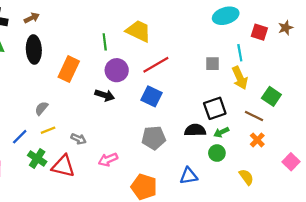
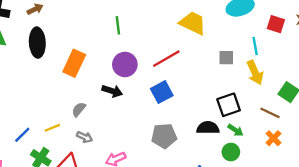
yellow trapezoid: (138, 31) -> (193, 23), moved
green line: (105, 42) -> (118, 25), moved
blue square: (152, 96) -> (162, 92), turned 36
gray semicircle: (41, 108) -> (79, 109), moved
green arrow: (221, 132) -> (235, 130), turned -120

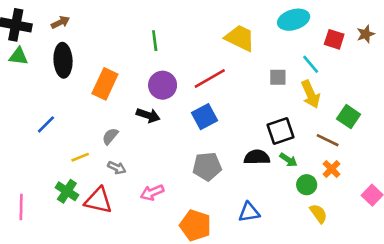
cyan line: (255, 46) -> (311, 64), turned -30
blue line: (22, 135) -> (46, 124), moved
green circle: (231, 152) -> (307, 185), moved

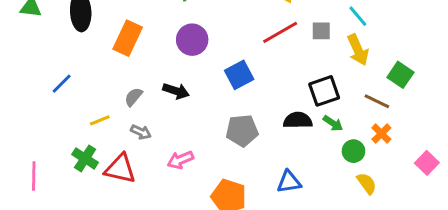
red line: (210, 79) -> (280, 32), moved
black arrow: (148, 115) -> (176, 91), moved

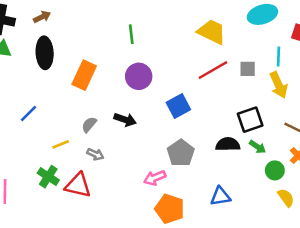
cyan line: (358, 16) -> (279, 56), turned 42
gray pentagon: (242, 131) -> (181, 153), turned -30
pink arrow: (180, 160) -> (155, 178), moved

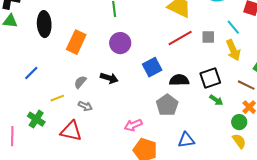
cyan line: (279, 56) -> (233, 27), turned -42
black semicircle: (228, 144) -> (179, 80), moved
gray pentagon: (181, 153) -> (167, 105), moved
green circle: (275, 170) -> (239, 122), moved
green cross: (48, 177) -> (36, 119), moved

